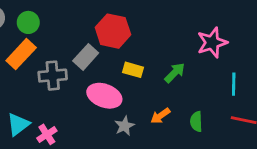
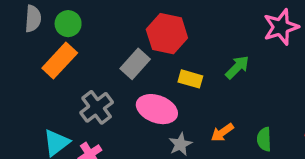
pink star: (212, 43) -> (281, 27), moved
green arrow: (175, 73) -> (237, 67), moved
gray cross: (53, 76) -> (97, 107), moved, turned -32

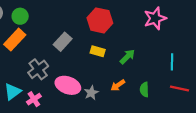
red hexagon: (167, 34) -> (100, 20), moved
green arrow: (237, 67) -> (127, 57), moved
pink ellipse: (157, 109) -> (68, 85), moved

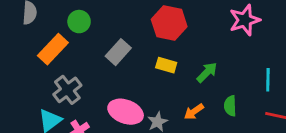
green circle: (20, 16) -> (79, 22), moved
gray cross: (38, 69) -> (67, 90), moved
green semicircle: (144, 90) -> (230, 106), moved

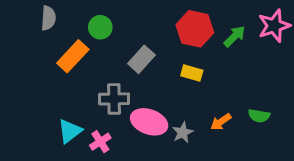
green arrow: (207, 72) -> (235, 36), moved
gray cross: (67, 90) -> (114, 99), moved, turned 36
green semicircle: (230, 106) -> (259, 116), turned -78

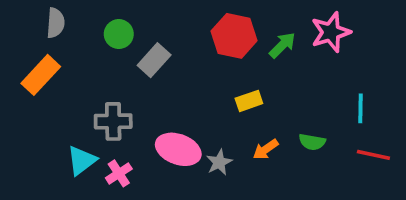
orange rectangle: (73, 56) -> (41, 75), moved
gray rectangle: (141, 59) -> (154, 60), moved
yellow rectangle: (192, 73) -> (249, 101), moved, turned -35
gray cross: (114, 99) -> (113, 121), moved

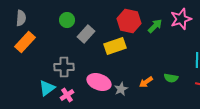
gray semicircle: (56, 23) -> (21, 18), moved
yellow rectangle: (249, 101) -> (115, 46), moved, size x1.5

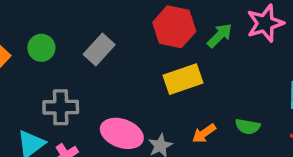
green circle: (67, 20) -> (41, 48), moved
yellow rectangle: (115, 46) -> (183, 79), moved

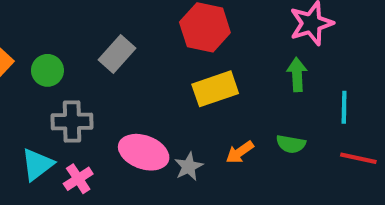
green arrow: (220, 36) -> (297, 74), moved, turned -48
green circle: (41, 48) -> (47, 70), moved

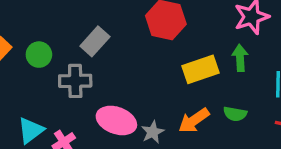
yellow rectangle: (215, 89) -> (200, 69), moved
gray cross: (72, 122) -> (75, 81), moved
orange arrow: (240, 152) -> (194, 120), size x1.4

